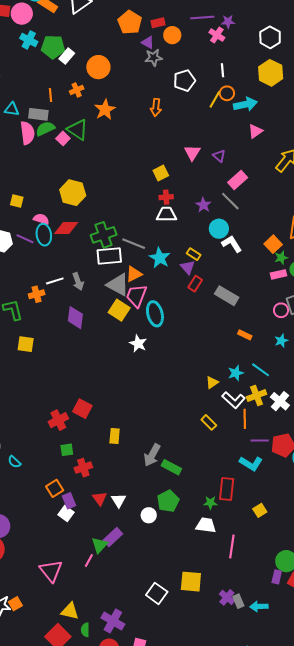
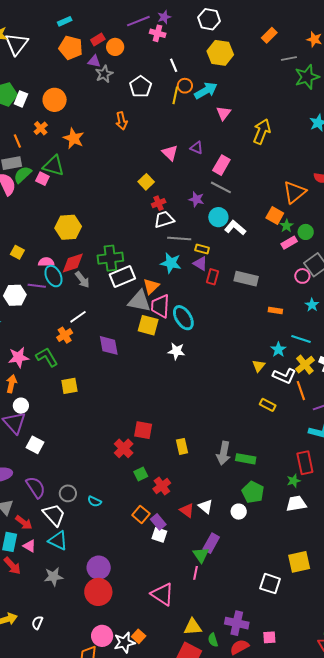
yellow square: (17, 201) -> (17, 252), turned 32
green cross: (104, 235) -> (110, 258), turned 30
gray line: (134, 244) -> (179, 238), moved
gray arrow: (78, 282) -> (82, 280), moved

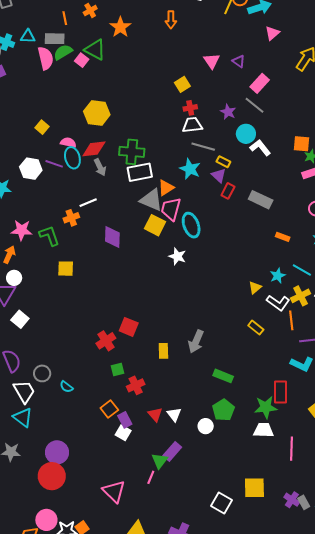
orange square: (275, 215) -> (301, 144), turned -36
gray arrow: (224, 453) -> (196, 341), moved
green star: (294, 481) -> (266, 407), size x1.6

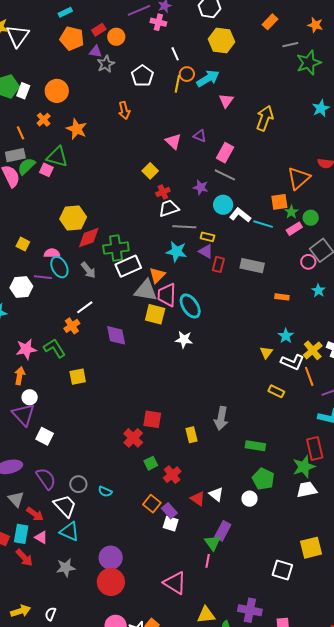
red diamond: (94, 149) -> (89, 238), moved
cyan line: (302, 270) -> (263, 224), moved

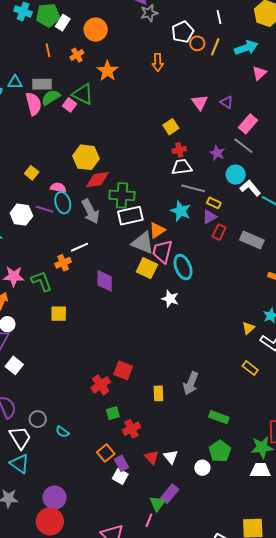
orange circle: (187, 74) -> (197, 43), moved
orange line: (21, 133) -> (48, 50), moved
purple triangle: (206, 251) -> (209, 217), turned 49
gray arrow: (88, 270) -> (91, 211), size x1.4

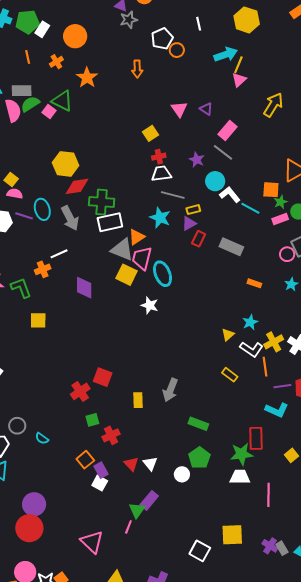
yellow line: (215, 47) -> (238, 65), moved
pink semicircle: (58, 188) -> (15, 194), moved
yellow rectangle: (214, 203) -> (193, 210), turned -40

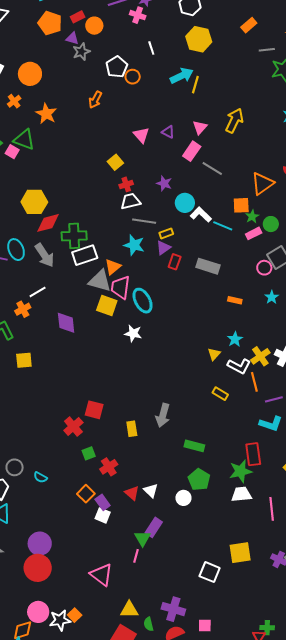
orange arrow: (137, 69) -> (95, 100), turned 36
pink triangle: (239, 80) -> (200, 127), moved
gray line: (223, 152) -> (212, 169), moved

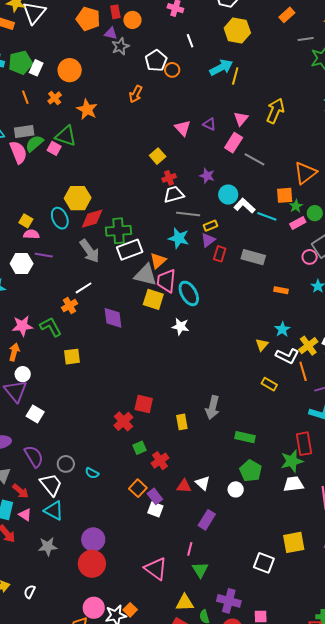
red rectangle: (78, 17) -> (115, 12), turned -72
cyan ellipse: (16, 250) -> (60, 218), moved
red triangle: (132, 493) -> (184, 486), turned -35
green triangle: (143, 538) -> (200, 570), moved

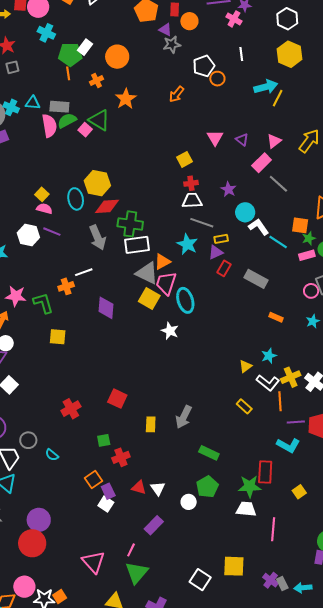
green pentagon: (20, 62) -> (70, 54), moved
red cross: (123, 421) -> (71, 409), moved
green triangle: (200, 570) -> (137, 573), size x1.4

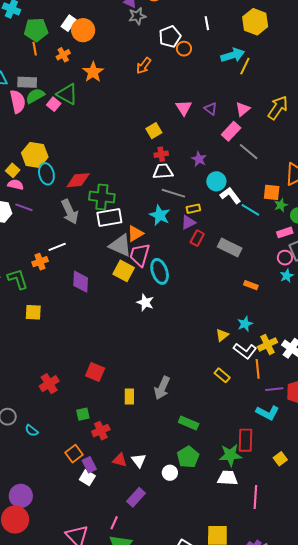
white rectangle: (85, 47) -> (69, 23), moved
yellow hexagon: (97, 183) -> (35, 155), moved
pink rectangle: (307, 255) -> (285, 232), moved
cyan star: (313, 321) -> (287, 276), moved

